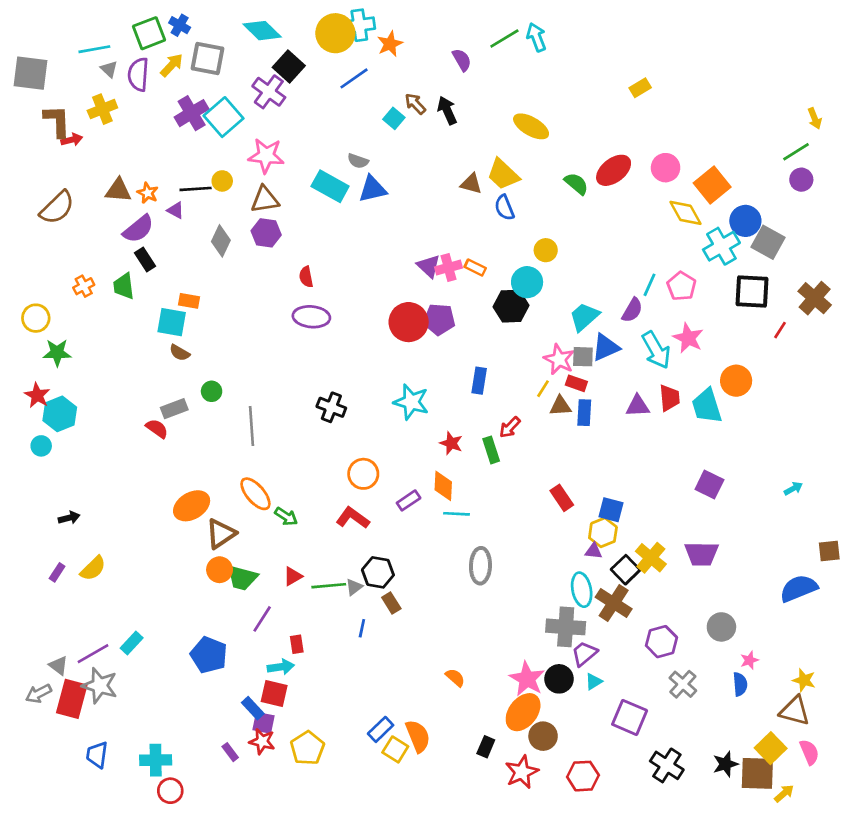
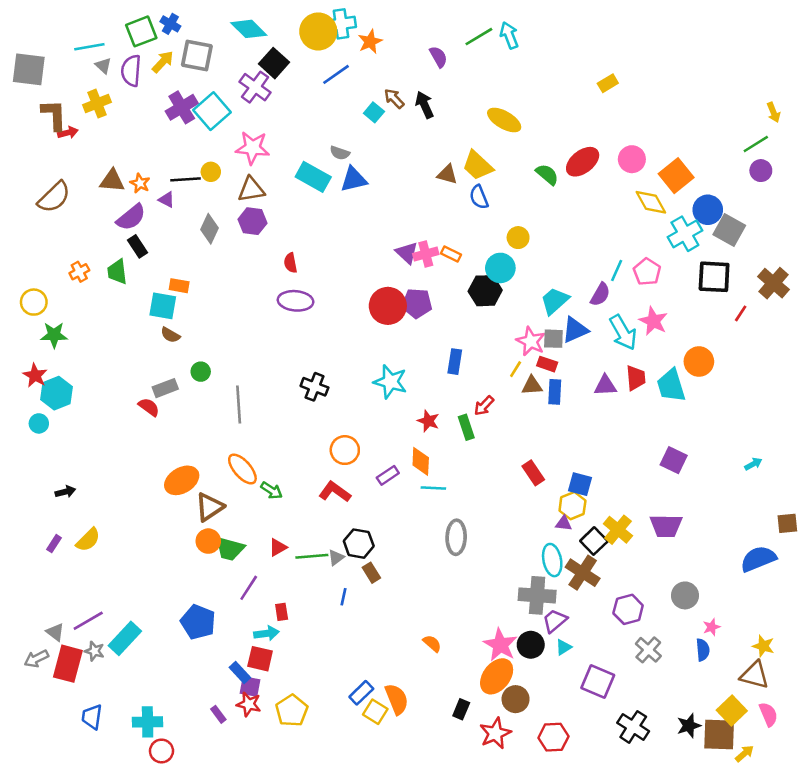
cyan rectangle: (132, 643) -> (125, 638), moved, size x1.5
gray star: (100, 686) -> (94, 651), size x0.6

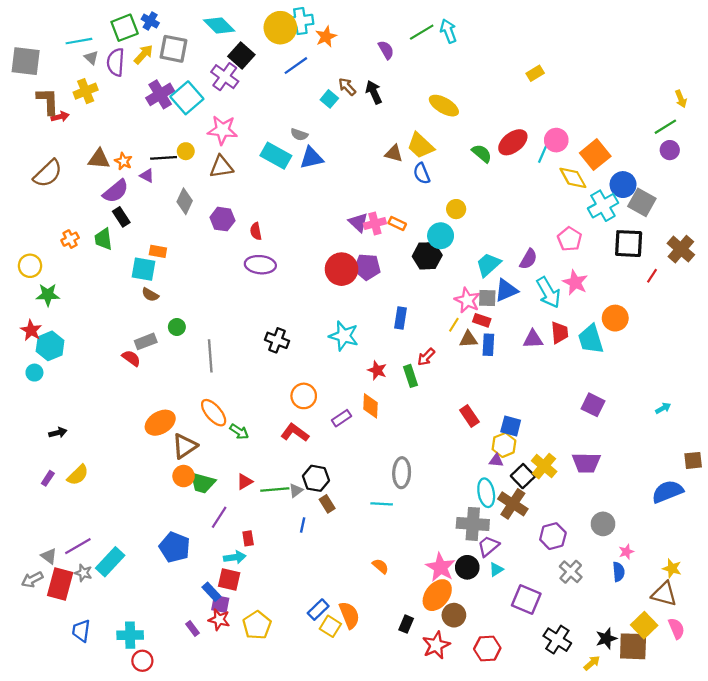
purple hexagon: (253, 221) -> (222, 219), moved
cyan line: (617, 270) -> (543, 153), moved
cyan line: (433, 488) -> (382, 504), moved
yellow arrow: (744, 754) -> (592, 663), moved

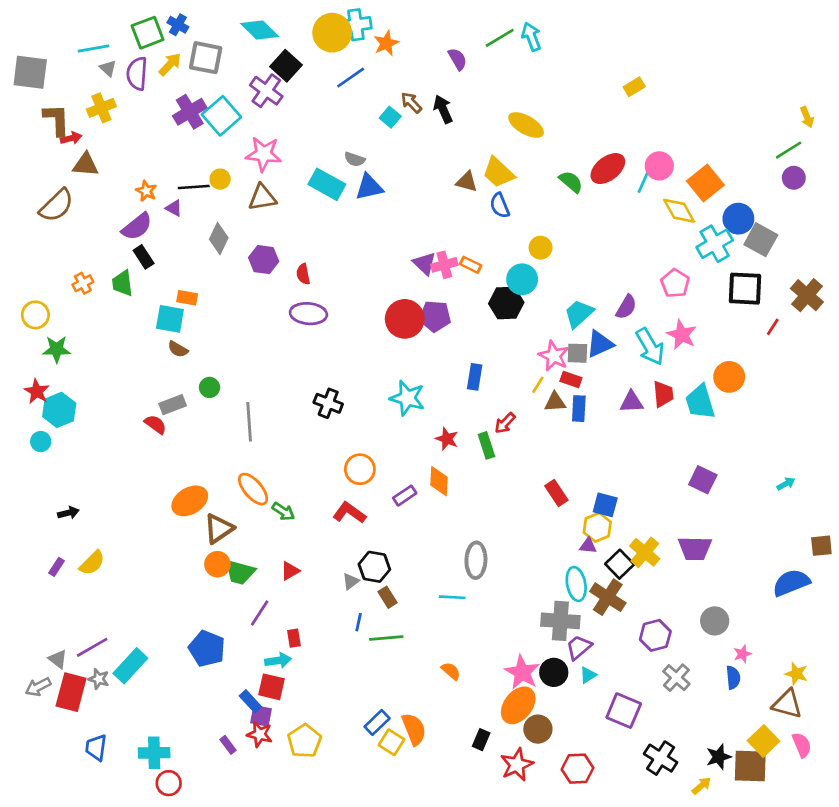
brown triangle: (99, 159) -> (86, 165), moved
green line: (275, 489) -> (386, 638), moved

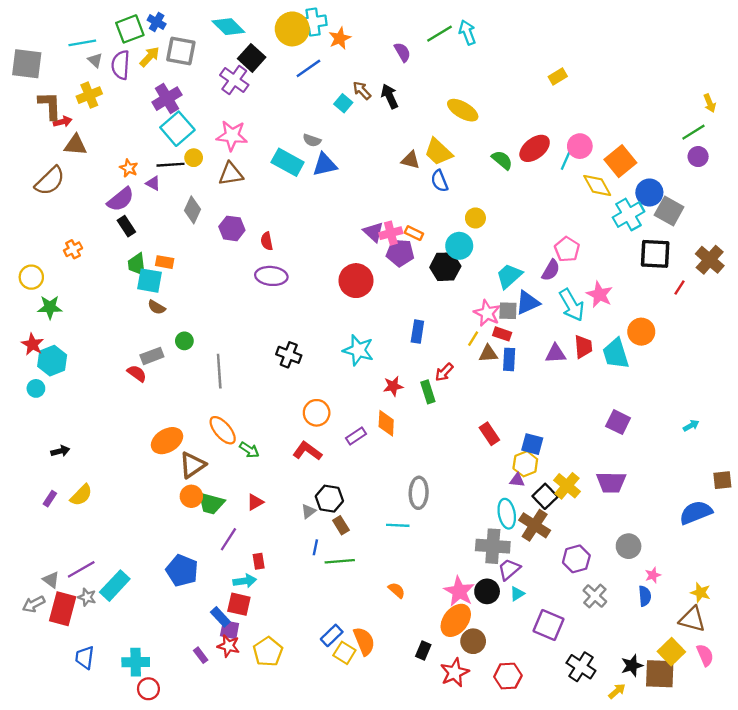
cyan square: (221, 116) -> (177, 129), moved
green trapezoid: (122, 283) -> (137, 264), moved
pink pentagon: (675, 283) -> (567, 249), moved
purple pentagon: (435, 316) -> (400, 253), moved
red star: (447, 439) -> (393, 386), turned -30

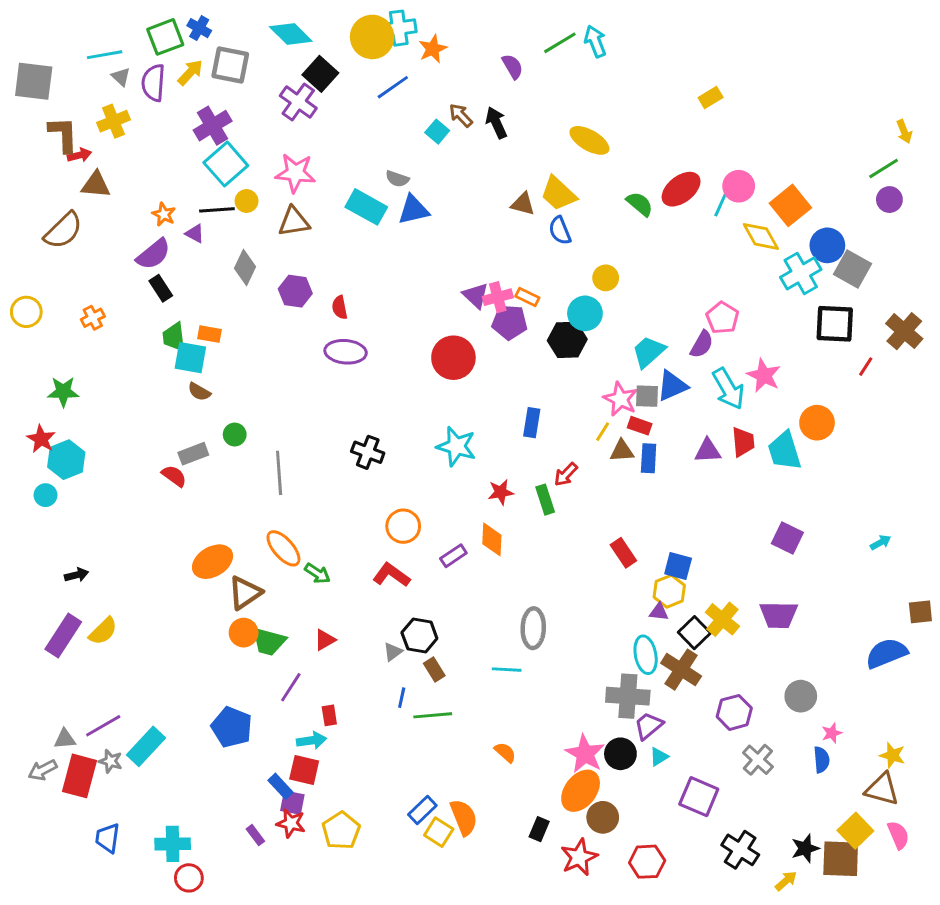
yellow circle: (31, 277) -> (26, 312), moved
purple rectangle: (50, 499) -> (63, 636), size x2.0
gray triangle: (51, 580) -> (65, 739), turned -42

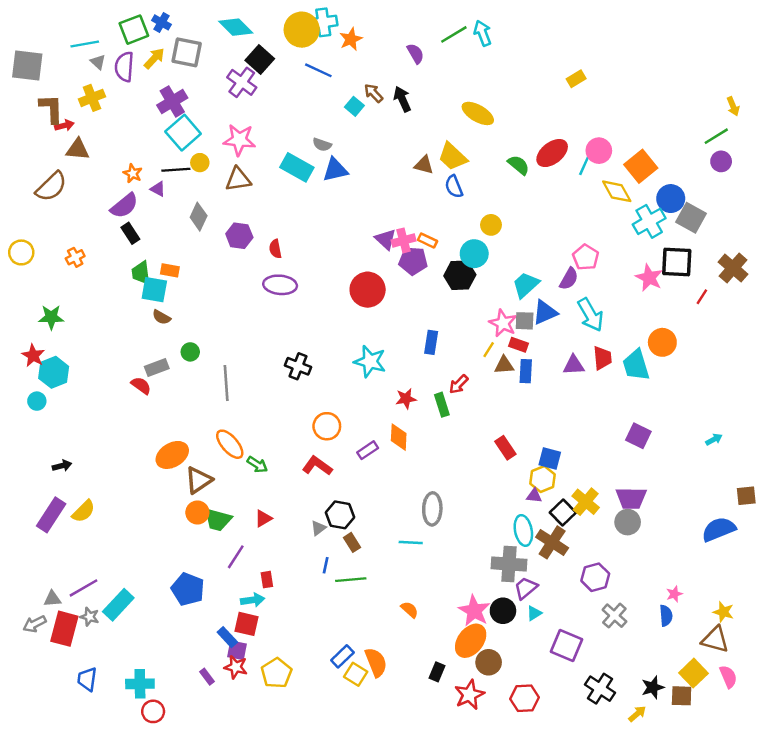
blue line: (393, 87) -> (318, 70), turned 60
pink star: (764, 375) -> (649, 278), moved
gray circle: (801, 696) -> (628, 522), moved
brown square: (841, 859) -> (682, 696), size x0.7

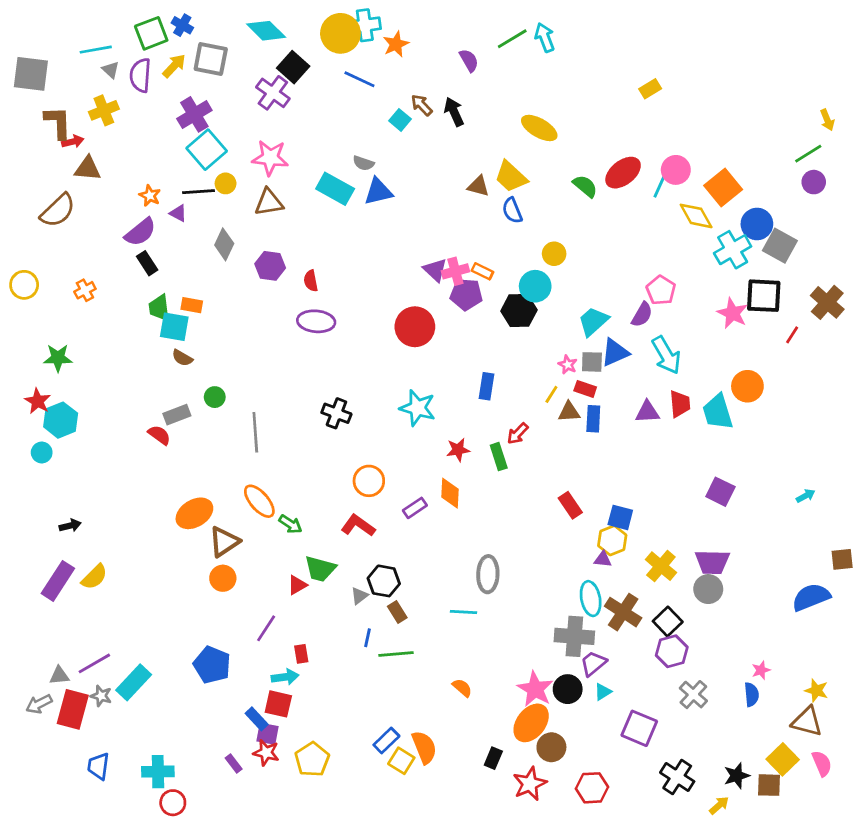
pink star: (503, 323) -> (568, 365), size x0.6
black square: (563, 513) -> (668, 622), moved
green trapezoid: (218, 520) -> (320, 569), moved

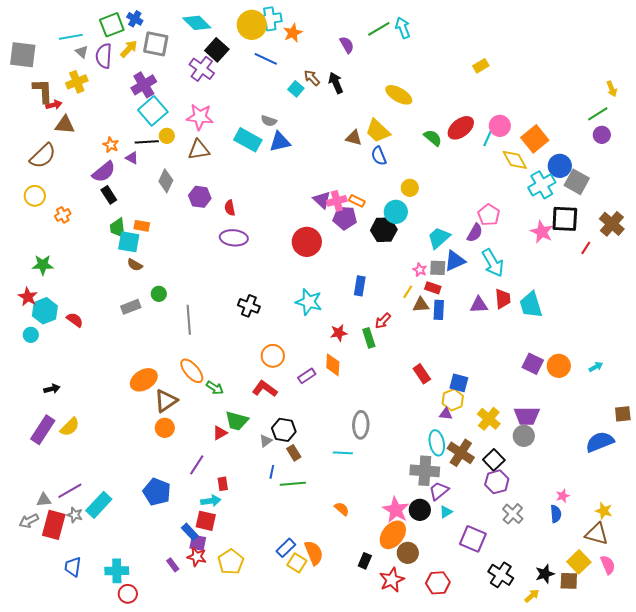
yellow circle: (24, 285) -> (35, 196), moved
orange circle: (747, 386) -> (559, 366), moved
red semicircle: (159, 435) -> (75, 320), moved

